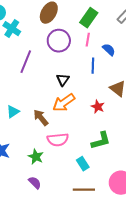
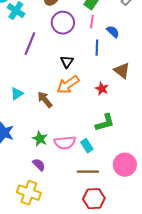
pink semicircle: (58, 140) -> (65, 143), moved

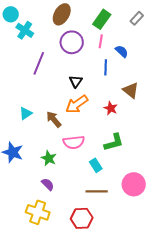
pink semicircle: (65, 143) -> (74, 142), moved
red hexagon: (94, 199) -> (82, 218), moved

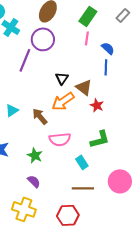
purple circle: (72, 42) -> (43, 39), moved
blue line: (106, 67) -> (106, 67), moved
brown triangle: (131, 90) -> (84, 87), moved

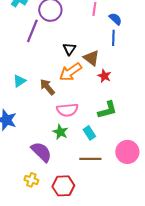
green star: (35, 155) -> (60, 132), moved
purple semicircle: (34, 181) -> (41, 152), size x1.6
yellow cross: (24, 209) -> (31, 180), size x0.6
red hexagon: (68, 215) -> (63, 186), moved

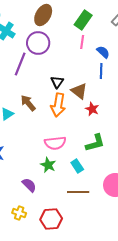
orange arrow: (70, 72) -> (58, 105), turned -45
brown arrow: (47, 87) -> (28, 103), moved
purple semicircle: (41, 152) -> (29, 185), size x0.7

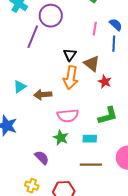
pink line: (82, 42) -> (95, 29), moved
brown arrow: (28, 103) -> (43, 95), moved, turned -54
cyan rectangle: (77, 166) -> (90, 139), turned -56

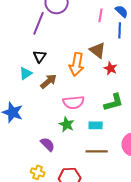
black triangle: (70, 55) -> (40, 56), moved
brown arrow: (43, 95) -> (49, 81), turned 144

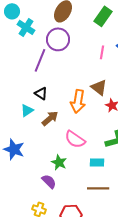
black triangle: (40, 56) -> (41, 93), turned -32
pink semicircle: (74, 102) -> (75, 139), turned 40
green star: (67, 124) -> (59, 162), moved

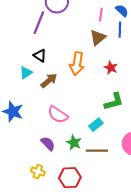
brown triangle: (99, 87) -> (98, 38), moved, turned 42
pink semicircle: (75, 139) -> (58, 115), moved
green star: (59, 162) -> (74, 143), moved
cyan rectangle: (97, 162) -> (96, 125), turned -40

